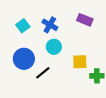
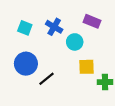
cyan square: (23, 26) -> (25, 28), turned -32
cyan circle: (54, 47) -> (75, 42), moved

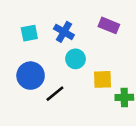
cyan square: (25, 28) -> (29, 33), turned -32
cyan circle: (75, 42) -> (76, 59), moved

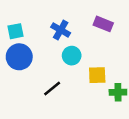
cyan square: (29, 33) -> (16, 31), moved
blue circle: (31, 76) -> (19, 57), moved

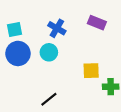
cyan circle: (72, 56) -> (49, 52), moved
black line: (52, 89) -> (49, 99), moved

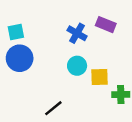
blue cross: (57, 28) -> (77, 33), moved
cyan circle: (49, 52) -> (77, 66), moved

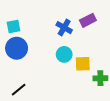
purple rectangle: (106, 25) -> (88, 20), turned -49
black line: (53, 108) -> (19, 90), moved

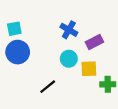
purple rectangle: (88, 20) -> (94, 42), moved
black line: (19, 90) -> (48, 87), moved

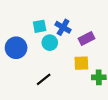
cyan square: (14, 29) -> (40, 26), moved
cyan circle: (69, 59) -> (50, 43), moved

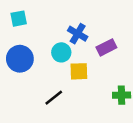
cyan square: (40, 26) -> (19, 19), moved
yellow square: (81, 63) -> (79, 71), moved

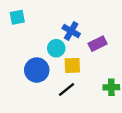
blue circle: (20, 59) -> (37, 70), moved
black line: (54, 98) -> (67, 90), moved

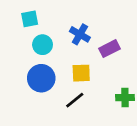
cyan square: (17, 17) -> (30, 19), moved
cyan circle: (56, 48) -> (43, 45), moved

